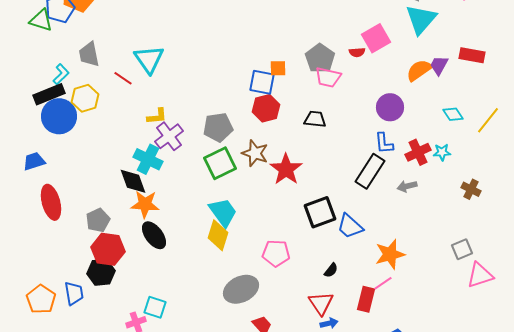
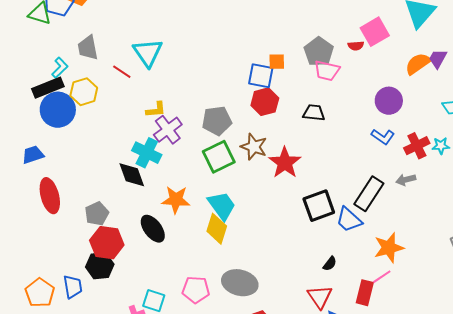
blue L-shape: (384, 143) -> (383, 137), turned -50
black rectangle: (370, 171) -> (369, 194), moved
orange star: (145, 204) -> (176, 200), moved
pink pentagon: (276, 253) -> (196, 290), moved
gray ellipse: (241, 289) -> (240, 283), turned 40

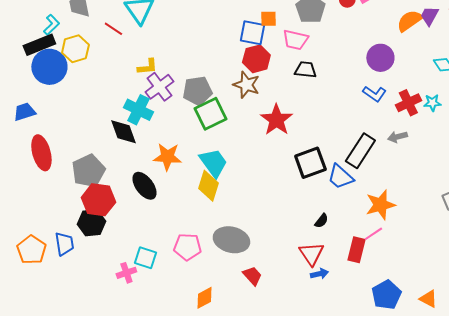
pink trapezoid: (327, 71) -> (295, 40), moved
gray pentagon: (217, 121) -> (197, 91), moved
brown star: (254, 147) -> (246, 85), moved
gray pentagon: (97, 214) -> (88, 171), size x1.4

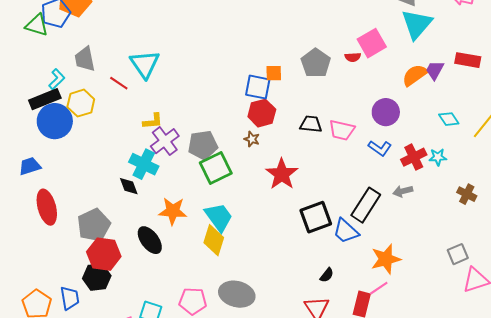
pink trapezoid: (295, 40) -> (342, 130), moved
brown star: (246, 85) -> (252, 139), size x0.6
black diamond: (123, 132) -> (129, 186), size x0.7

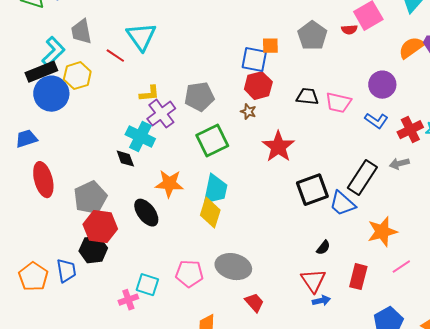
cyan L-shape: (57, 79) -> (53, 52), size x1.4
gray pentagon: (203, 145) -> (199, 97), moved
cyan trapezoid: (219, 217) -> (215, 190), turned 48
pink line: (379, 288) -> (401, 267), moved

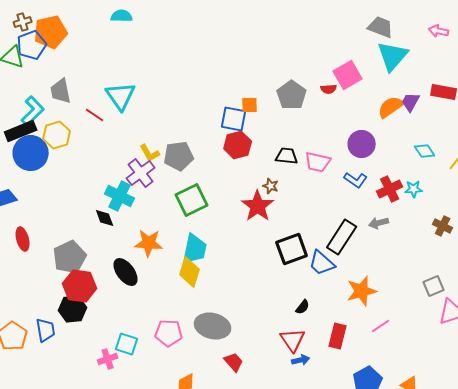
yellow L-shape: (149, 94) -> (150, 153), moved, turned 65
brown star: (248, 112) -> (271, 186), moved
red ellipse: (43, 180) -> (23, 239), size x0.7

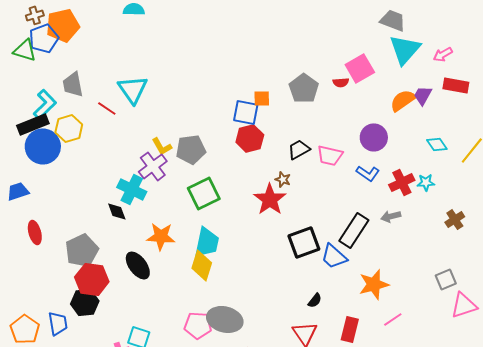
pink arrow: (439, 31) -> (443, 54), moved, turned -42
black trapezoid: (287, 156) -> (299, 149), turned -35
brown cross: (443, 226) -> (455, 219), turned 30
pink pentagon: (169, 333) -> (198, 325), moved

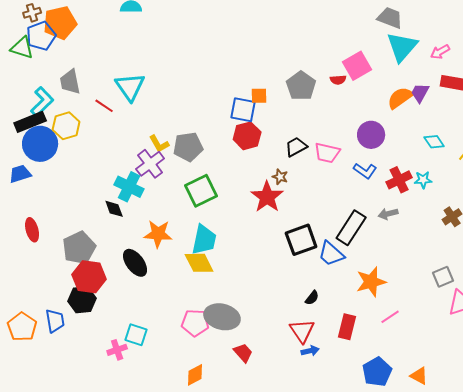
blue trapezoid: (18, 191) -> (20, 174), moved
yellow diamond: (202, 265) -> (199, 263), turned -44

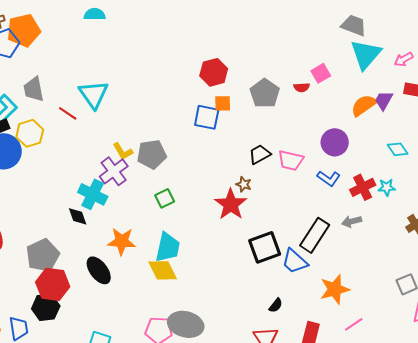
pink square: (357, 66) -> (321, 73), size x0.7
red hexagon: (247, 136) -> (214, 72), moved
green square: (201, 191) -> (165, 198), size x0.6

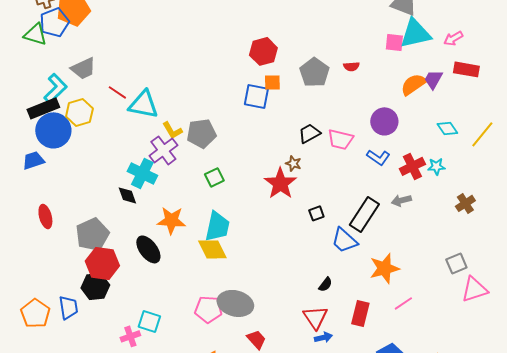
cyan triangle: (366, 54) -> (415, 33), turned 36
pink square: (321, 73) -> (394, 42), moved, turned 36
gray trapezoid: (34, 89) -> (83, 68), turned -104
cyan triangle: (94, 94) -> (143, 104), moved, turned -44
black square: (265, 247) -> (316, 213), moved, size x0.5

